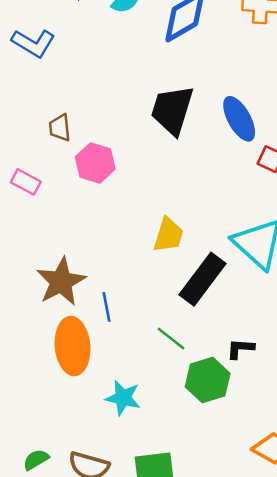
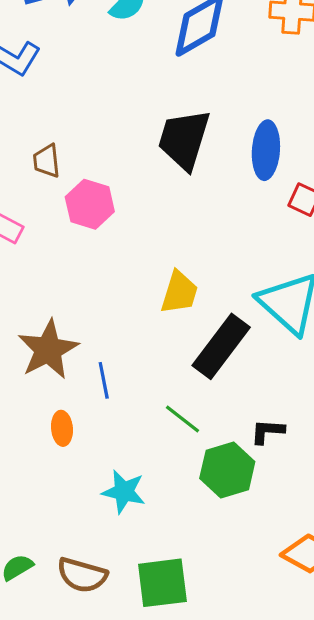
blue ellipse: (239, 119) -> (266, 150), turned 33
orange ellipse: (73, 346) -> (62, 428), size x0.5

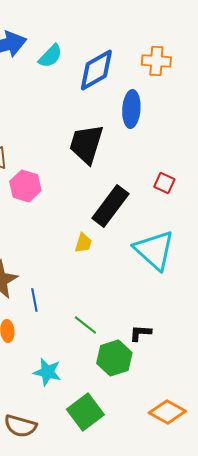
blue ellipse: (266, 150) -> (131, 109), moved
yellow trapezoid: (179, 292) -> (83, 243), size x0.7
black rectangle: (221, 346) -> (110, 206), moved
green square: (162, 583) -> (85, 412), moved, turned -30

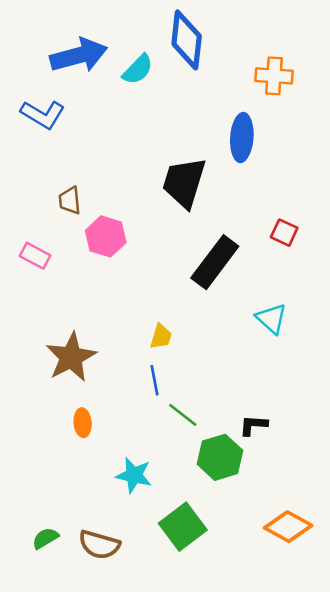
blue diamond: (96, 70) -> (187, 40), moved, turned -54
yellow trapezoid: (83, 243) -> (161, 337), moved
cyan triangle: (154, 250) -> (271, 319), size x0.6
blue line: (34, 300) -> (154, 380), moved

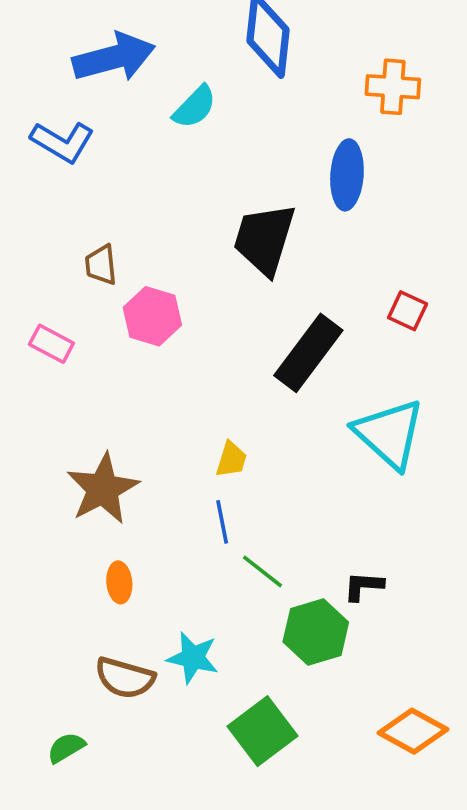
cyan semicircle: (138, 69) -> (195, 107), moved
cyan triangle: (271, 319) -> (389, 434), size x1.6
brown semicircle: (99, 545) -> (125, 678), moved

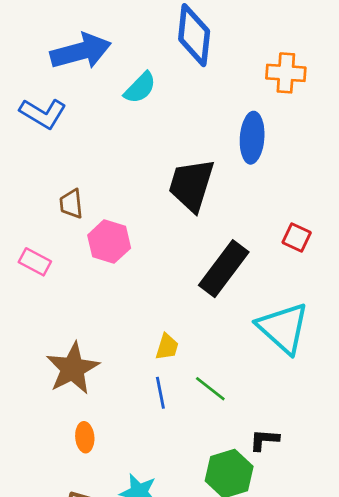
green line: (263, 571) -> (210, 389), moved

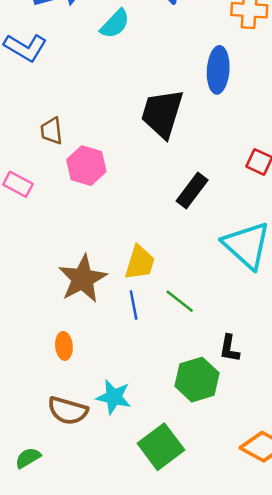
black rectangle: (224, 269) -> (192, 191), size x0.7
yellow trapezoid: (167, 347) -> (140, 263), size x1.4
brown star: (73, 368) -> (83, 279), moved
black L-shape: (264, 440) -> (229, 348), turned -84

